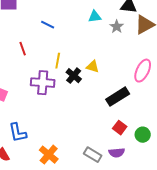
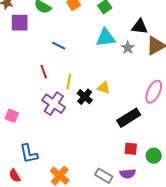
cyan triangle: (95, 17) -> (106, 38), size x1.5
red line: (23, 49) -> (44, 72), moved
purple cross: (43, 83) -> (54, 104), turned 30
red square: (120, 128) -> (131, 149), turned -32

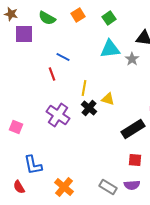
red line: (44, 72) -> (52, 74), moved
yellow line: (69, 82) -> (84, 88), moved

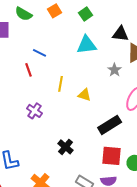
gray star: (132, 59) -> (115, 70), moved
black cross: (89, 108) -> (66, 147), moved
purple cross: (58, 115) -> (35, 111), size x0.7
red square: (135, 160) -> (112, 156), size x1.5

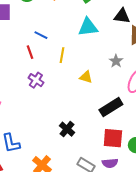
gray star: (115, 70) -> (116, 61), moved
yellow line: (61, 84) -> (62, 55), moved
purple cross: (35, 111) -> (36, 80), moved

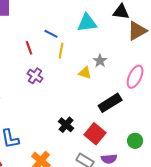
blue line: (41, 35) -> (51, 34), moved
gray star: (116, 61) -> (100, 61), moved
red square: (113, 138) -> (95, 134), moved, turned 35

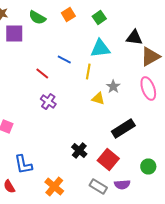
red line: (29, 48) -> (42, 74), turned -32
yellow line: (61, 51) -> (88, 72), moved
pink ellipse: (135, 77) -> (148, 88), moved, turned -45

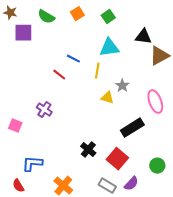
red line: (42, 74) -> (59, 75), moved
pink ellipse: (148, 88) -> (155, 102), moved
purple cross: (48, 102) -> (44, 110), moved
blue L-shape: (23, 164) -> (32, 164), turned 105
purple semicircle: (122, 184) -> (131, 184), turned -42

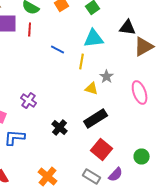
red line: (59, 75) -> (30, 30), moved, turned 56
black rectangle: (132, 128) -> (96, 118), moved
black cross: (88, 150) -> (60, 128), moved
blue L-shape: (32, 164) -> (15, 138), moved

